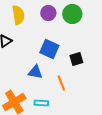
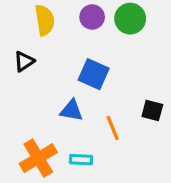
black square: (76, 59) -> (152, 110), moved, turned 32

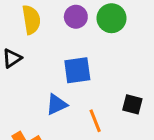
blue square: (94, 74) -> (77, 70), turned -32
blue triangle: (72, 110) -> (57, 104), turned -35

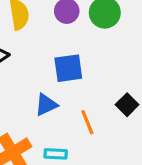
black square: (132, 104) -> (127, 105), turned 30

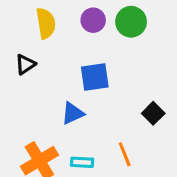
orange line: (87, 122) -> (125, 154), moved

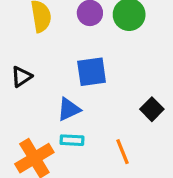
black triangle: (25, 64) -> (21, 77), moved
cyan rectangle: (82, 162) -> (72, 140), moved

